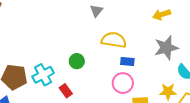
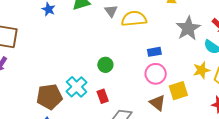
yellow semicircle: (114, 40) -> (134, 19), moved
red rectangle: (66, 91) -> (103, 96), turned 32

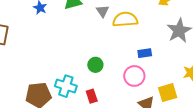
pink circle: (156, 74) -> (134, 76), moved
cyan cross: (77, 87) -> (66, 86), turned -30

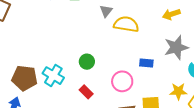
blue rectangle: (145, 53) -> (146, 63), moved
red rectangle: (92, 96) -> (86, 92), moved, turned -40

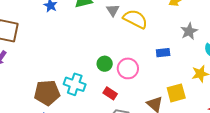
yellow semicircle: (126, 24) -> (135, 19), turned 30
gray star: (176, 47) -> (189, 31), size x0.7
pink circle: (122, 81) -> (128, 68), moved

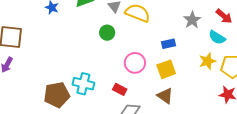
green circle: (105, 64) -> (107, 33), moved
yellow square: (176, 93) -> (166, 69), moved

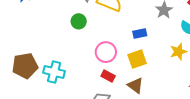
red rectangle: (120, 89) -> (108, 76), moved
brown pentagon: (57, 95) -> (25, 66), moved

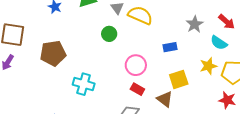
yellow square: (137, 59) -> (179, 79), moved
brown pentagon: (25, 66) -> (53, 53), moved

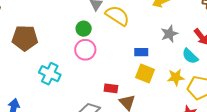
pink circle: (136, 65) -> (85, 50), moved
yellow square: (179, 79) -> (145, 73), moved, turned 30
red rectangle: (137, 89) -> (111, 88), moved, turned -32

